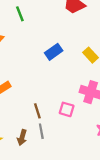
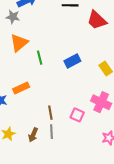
green line: (20, 14) -> (40, 58), moved

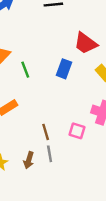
red trapezoid: (97, 20) -> (86, 43), moved
blue rectangle: (72, 61) -> (64, 69), turned -35

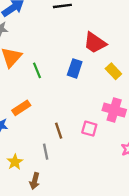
gray line: (50, 154) -> (46, 152), moved
brown arrow: (29, 160) -> (35, 181), moved

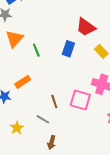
pink square: (89, 129) -> (80, 100), size x1.5
gray line: (46, 152) -> (43, 119), turned -48
brown arrow: (35, 181) -> (52, 142), moved

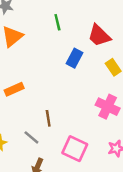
green line: (36, 50) -> (57, 22), moved
pink square: (80, 100) -> (75, 149), moved

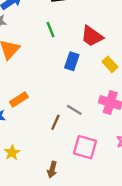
brown line: (48, 118) -> (55, 122), turned 42
gray line: (31, 137) -> (74, 110), moved

